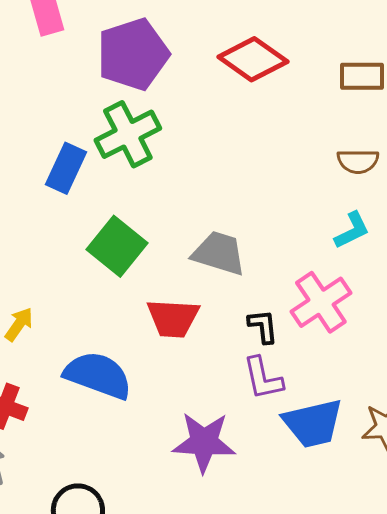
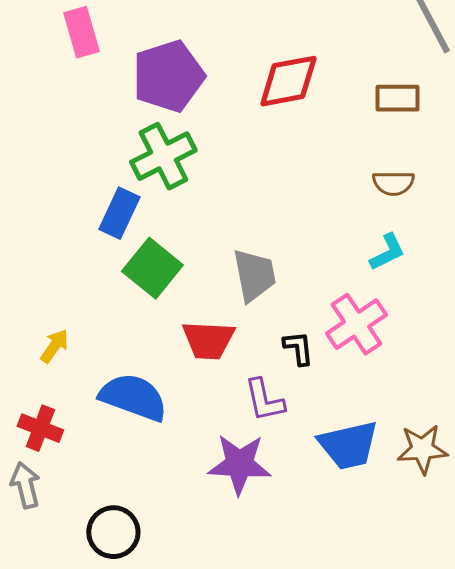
red diamond: (253, 59) -> (288, 81), turned -46
blue rectangle: (66, 168) -> (119, 213), moved
gray trapezoid: (219, 253) -> (254, 275), turned 62
purple L-shape: (263, 378) -> (264, 400), moved

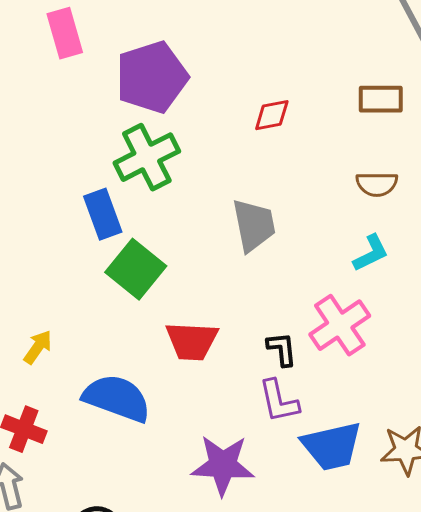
red diamond: (288, 81) -> (272, 115), moved, size x0.6
blue rectangle: (119, 213) -> (103, 214), turned -45
gray trapezoid: (254, 275) -> (254, 225), moved
purple L-shape: (264, 400) -> (279, 401), moved

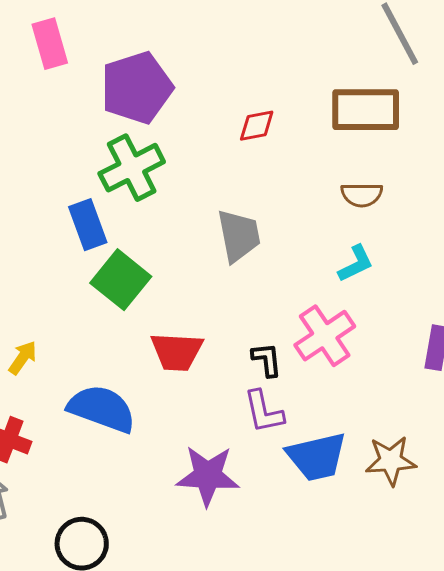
brown rectangle: (381, 99) -> (366, 110), size x1.5

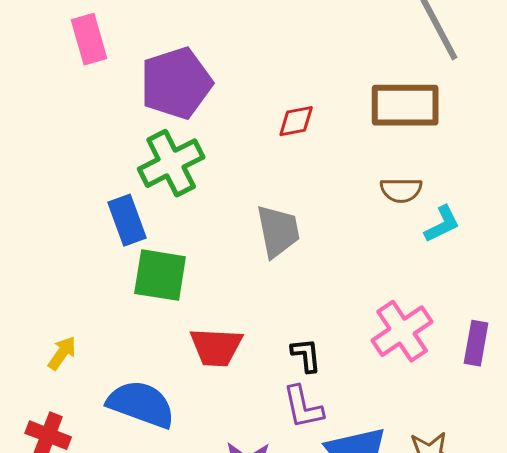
cyan L-shape: (356, 264) -> (442, 224), moved
green square: (121, 280) -> (160, 275), turned -30
pink cross: (325, 336) -> (402, 331), moved

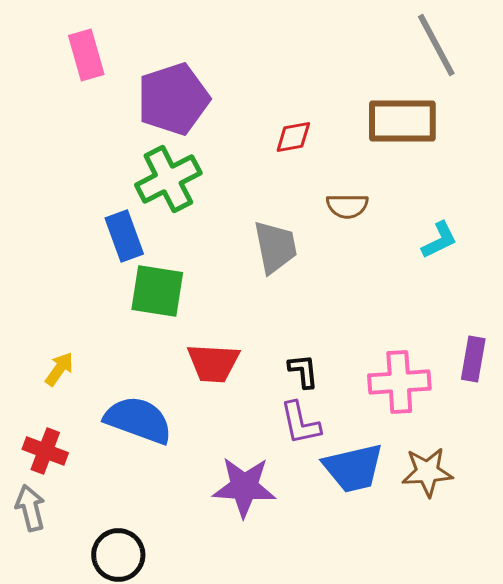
brown semicircle: (401, 190) -> (347, 206), moved
pink cross: (402, 331) -> (399, 382), moved, turned 30

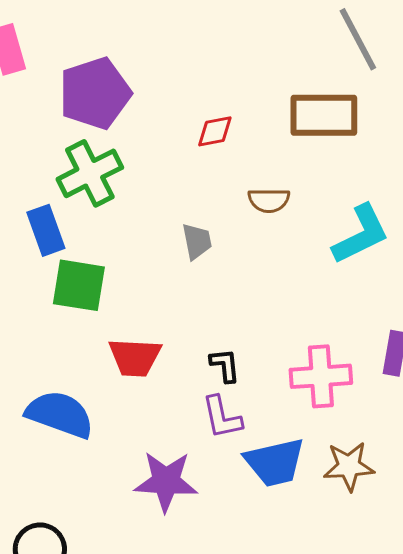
cyan L-shape: (439, 240) -> (361, 234), size x1.6
gray trapezoid: (275, 247) -> (197, 241), size x0.7

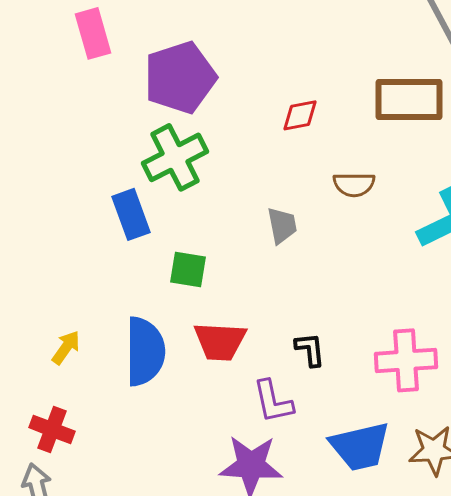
green square: (79, 285) -> (188, 269), moved, size x0.7
blue semicircle: (60, 414) -> (145, 351), moved, turned 70
purple L-shape: (222, 417) -> (273, 401), moved

